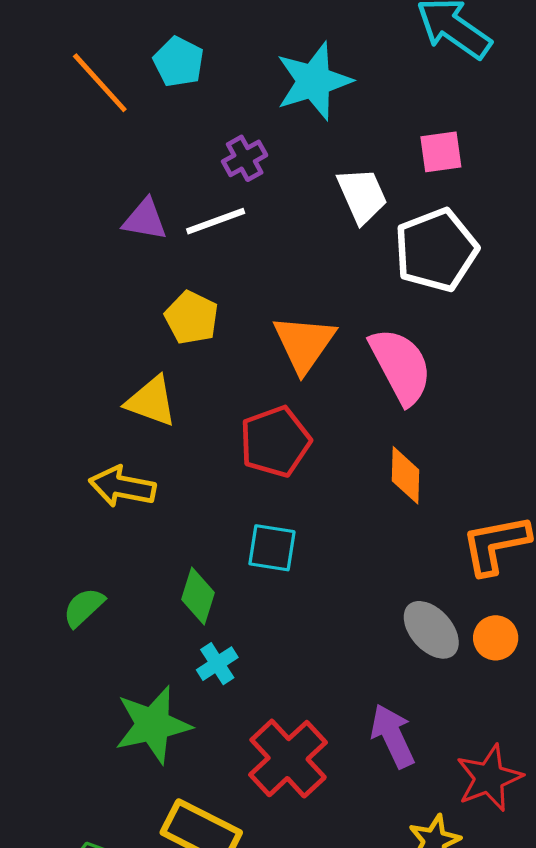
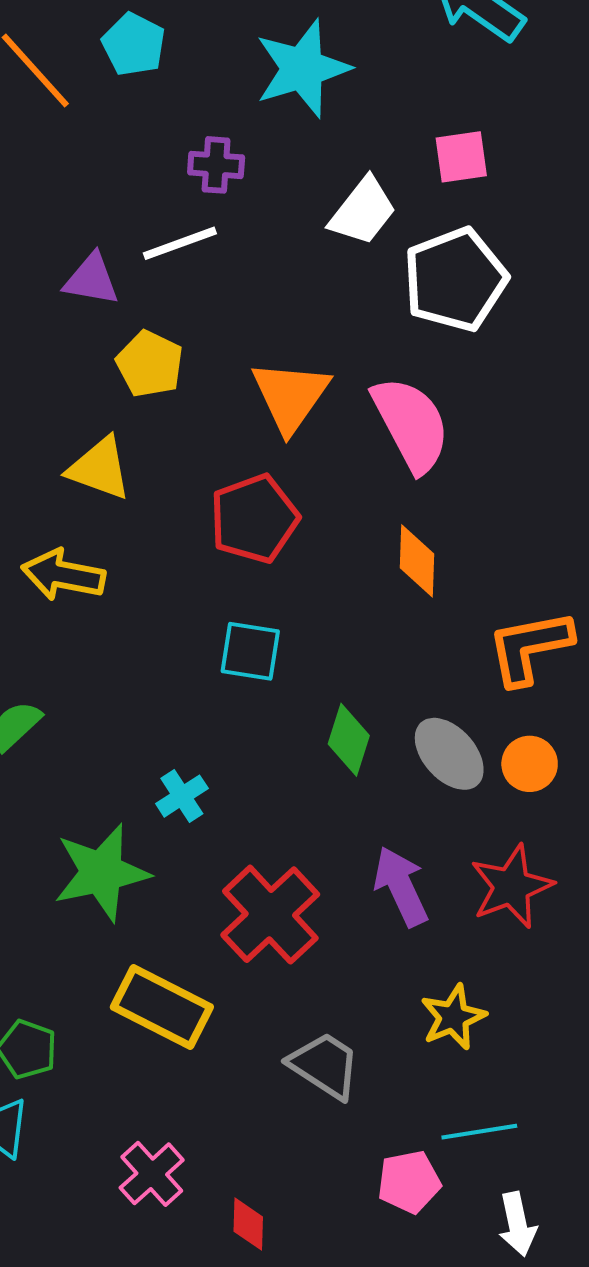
purple cross: (245, 158) -> (216, 165), turned 33
white trapezoid: (362, 195) -> (363, 211), turned 62
purple triangle: (145, 220) -> (91, 279), moved
green diamond: (198, 596) -> (349, 740), moved
red star: (489, 778) -> (511, 886), moved

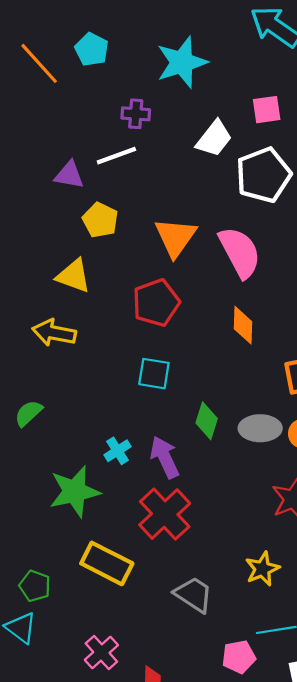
gray ellipse: (449, 754) -> (260, 428), turned -48
purple arrow: (401, 886) -> (165, 457), moved

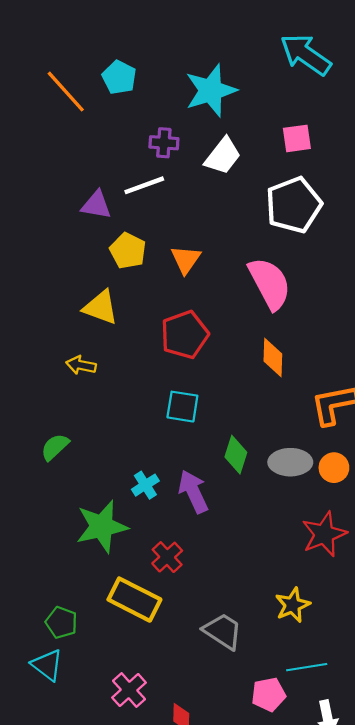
white trapezoid: (214, 139) -> (223, 156), moved
orange triangle: (175, 237) -> (186, 259), moved, size x0.7
yellow arrow: (54, 333) -> (81, 365), size x0.7
red cross: (165, 514) -> (167, 557), moved, size x0.6

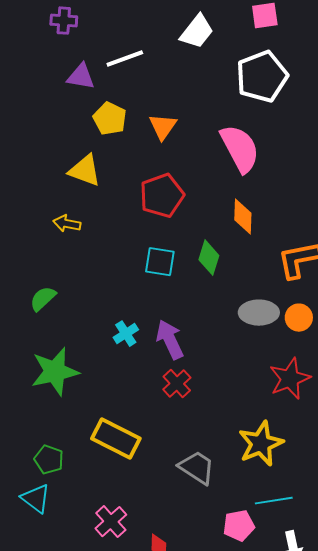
purple cross: (164, 143) -> (64, 21), moved
green diamond: (236, 455) -> (209, 258), moved
green star: (102, 527) -> (55, 372), moved
red cross: (167, 557) -> (177, 384), moved
yellow star: (293, 605) -> (261, 444), size x1.4

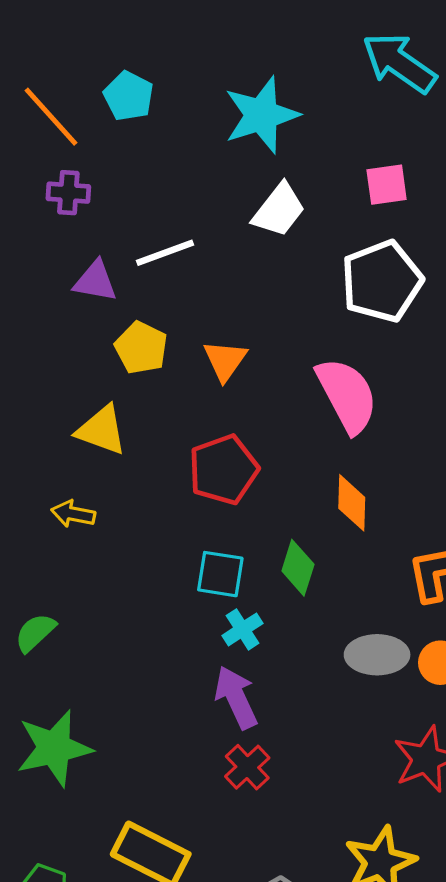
cyan cross: (126, 334) -> (242, 629), moved

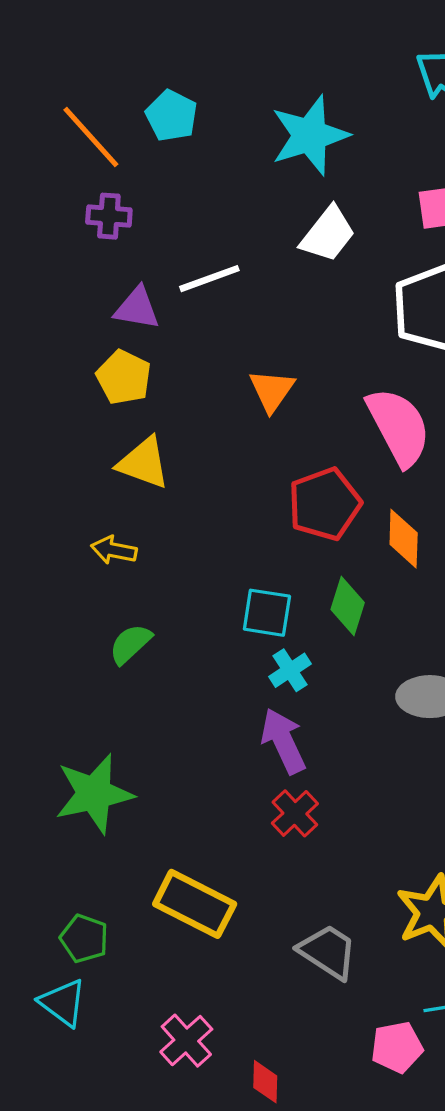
yellow pentagon: (141, 348) -> (124, 377), moved
red pentagon: (224, 470) -> (325, 504), moved
green semicircle: (35, 633) -> (130, 644), moved

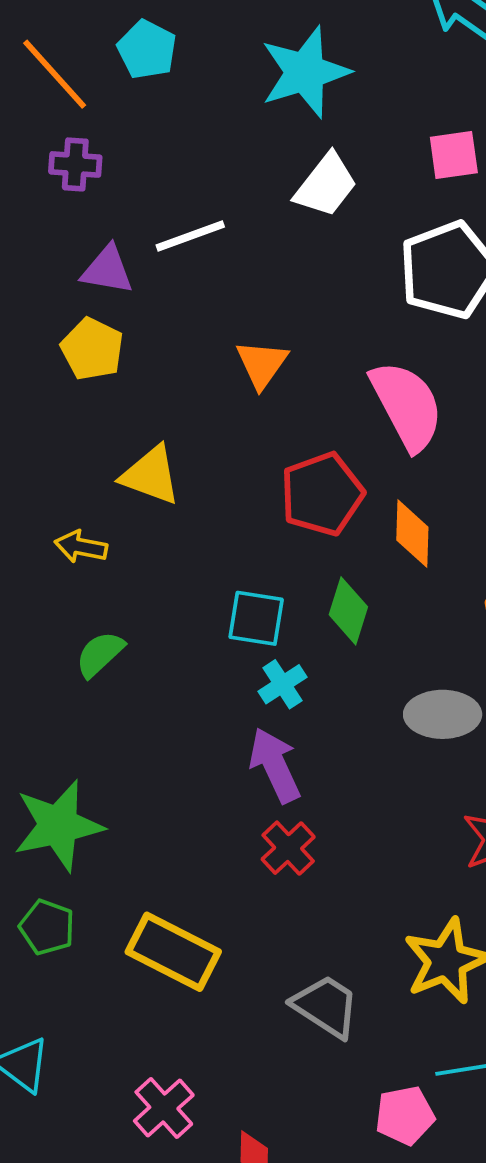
yellow triangle: (144, 463) -> (151, 475), moved
green pentagon: (84, 939) -> (47, 927), moved

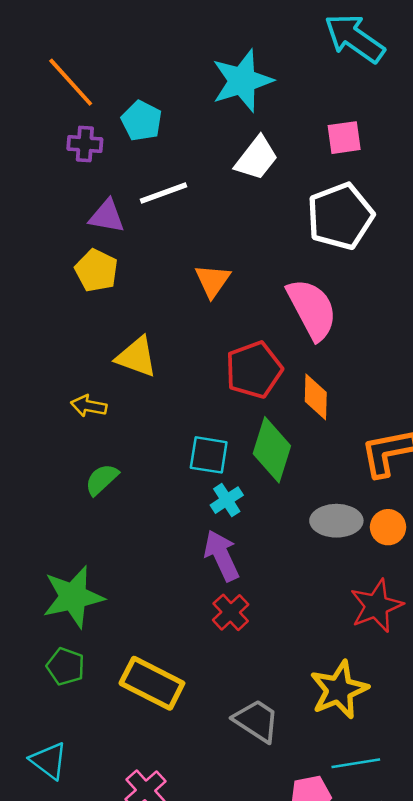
cyan pentagon: (147, 50) -> (142, 121), moved
green diamond: (348, 611) -> (272, 450), size x1.4

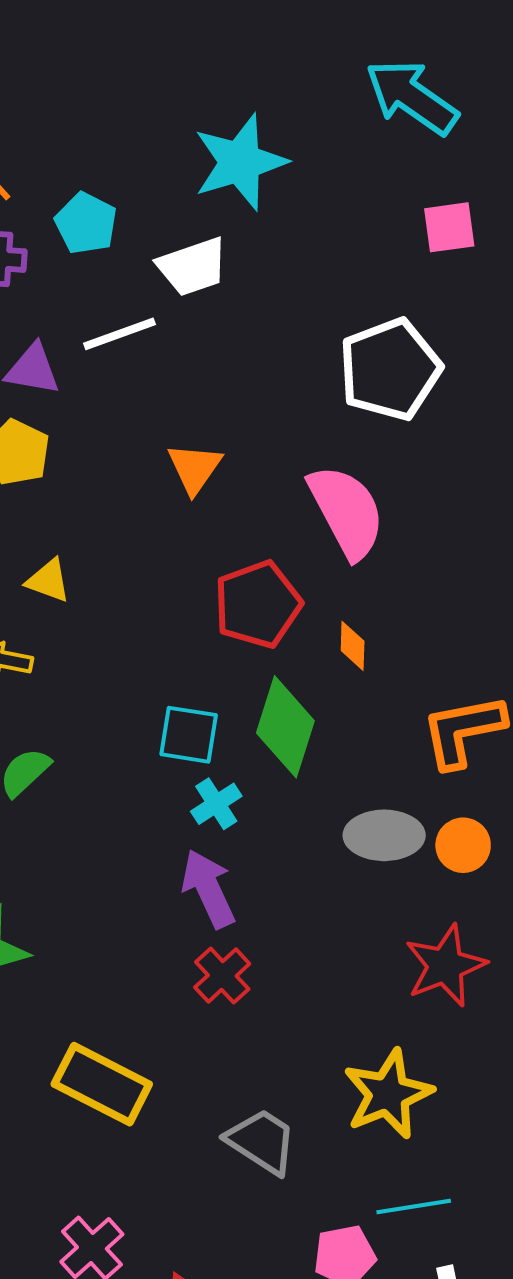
pink square: (344, 138) -> (449, 227), moved
white trapezoid: (256, 158) -> (193, 267), moved, turned 33
yellow triangle: (136, 357) -> (48, 581), moved, size x0.7
orange diamond: (316, 397) -> (353, 646), size x0.7

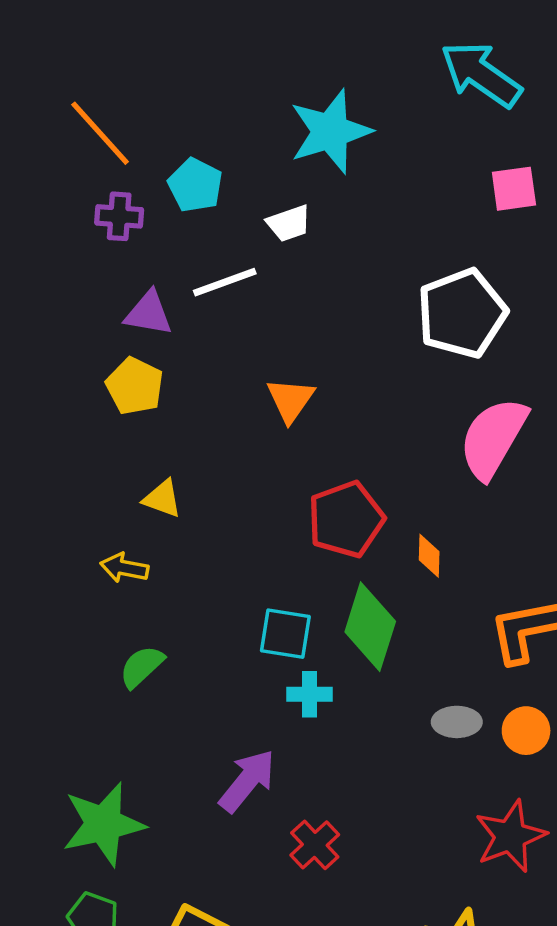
white trapezoid: (193, 267) -> (289, 223), size x0.7
pink semicircle: (347, 512) -> (493, 438), moved, turned -122
cyan cross: (216, 804) -> (310, 694), turned 33
gray ellipse: (384, 835) -> (457, 722), size x0.7
purple arrow: (208, 889) -> (247, 781), moved, turned 64

